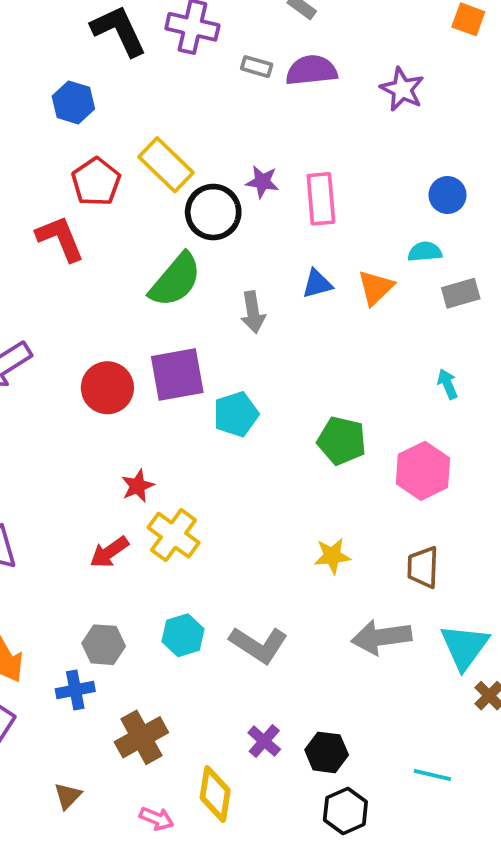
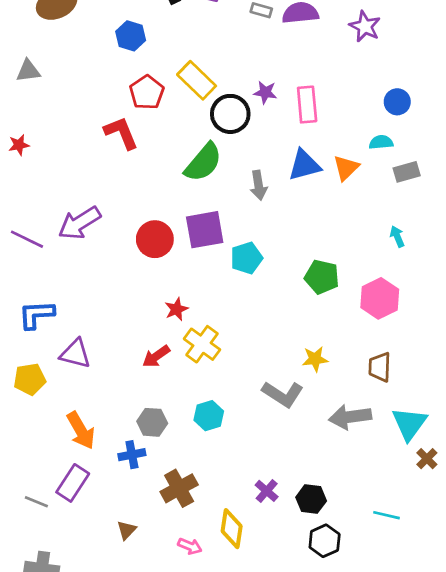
blue triangle: (317, 284) -> (304, 165), size x1.5
gray L-shape: (259, 645) -> (283, 394), moved

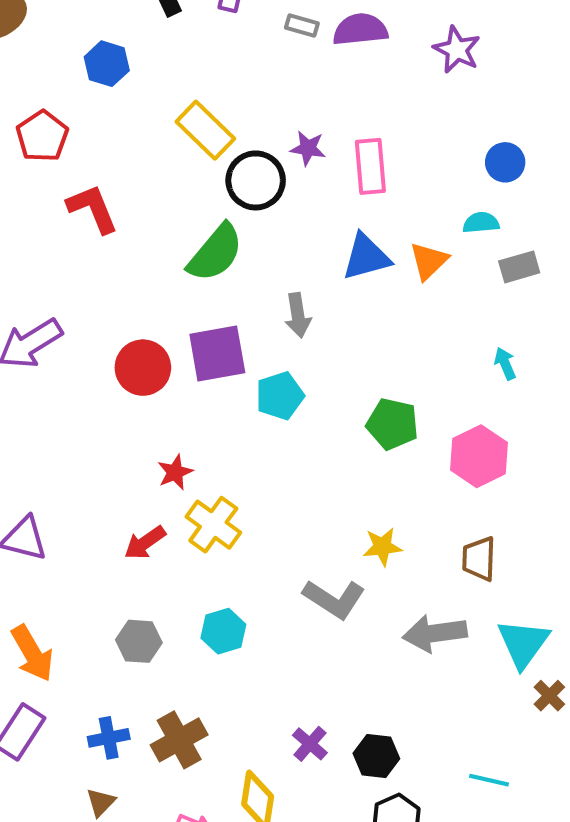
red pentagon: (147, 92) -> (42, 136), moved
gray arrow: (259, 185) -> (298, 315), moved
blue cross: (132, 455) -> (109, 738), moved

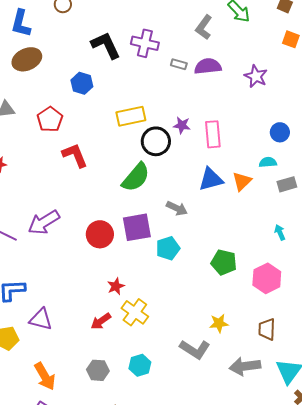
yellow rectangle: (205, 130) -> (131, 116), turned -56
gray arrow: (298, 315) -> (177, 208), turned -55

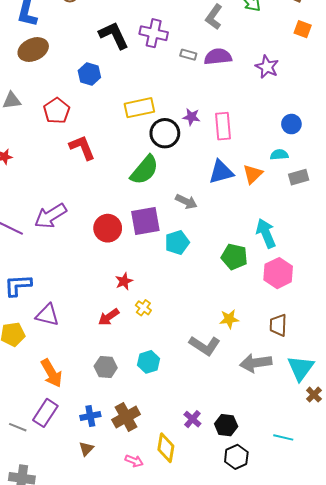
cyan arrow: (280, 232) -> (266, 233), moved, size x1.8
yellow cross: (135, 312) -> (143, 308), size x0.6

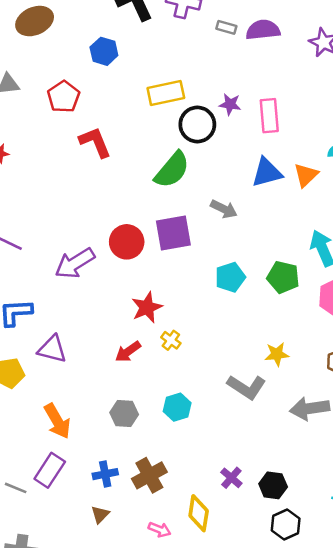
purple arrow: (51, 216) -> (75, 263), moved
cyan pentagon: (177, 242) -> (230, 277), moved
red star: (124, 281) -> (147, 307), size x1.4

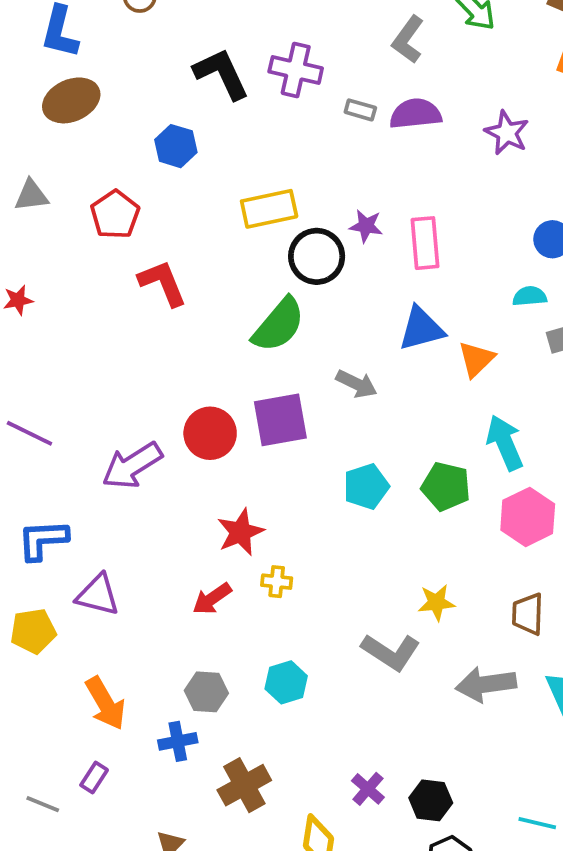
orange triangle: (306, 175) -> (476, 359), moved
yellow cross: (171, 340) -> (277, 582), turned -30
purple rectangle: (50, 470) -> (94, 777), size x0.6
blue cross: (105, 474) -> (178, 741), moved

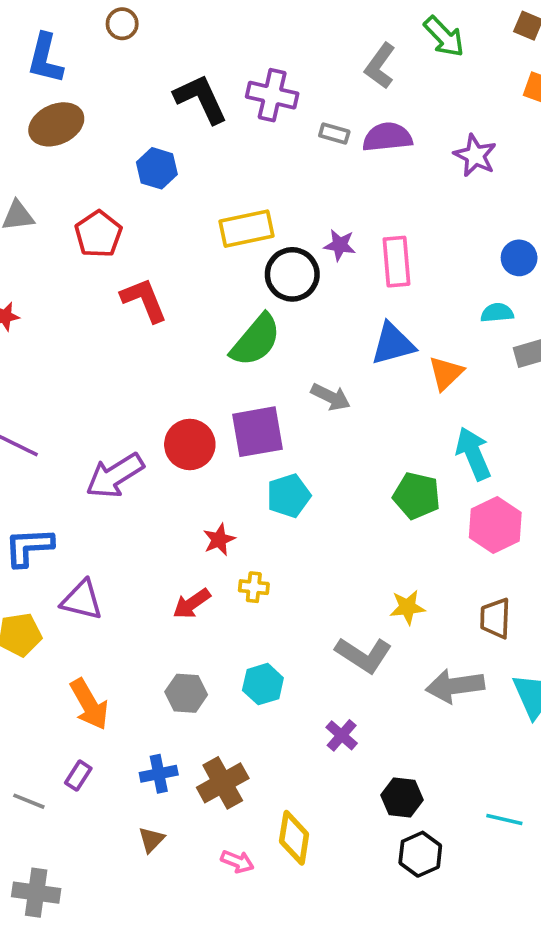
cyan pentagon: (366, 486) -> (289, 496), moved
red star: (241, 532) -> (219, 540), size x0.7
blue cross: (178, 741) -> (159, 774), moved
purple cross: (368, 789) -> (342, 735), moved

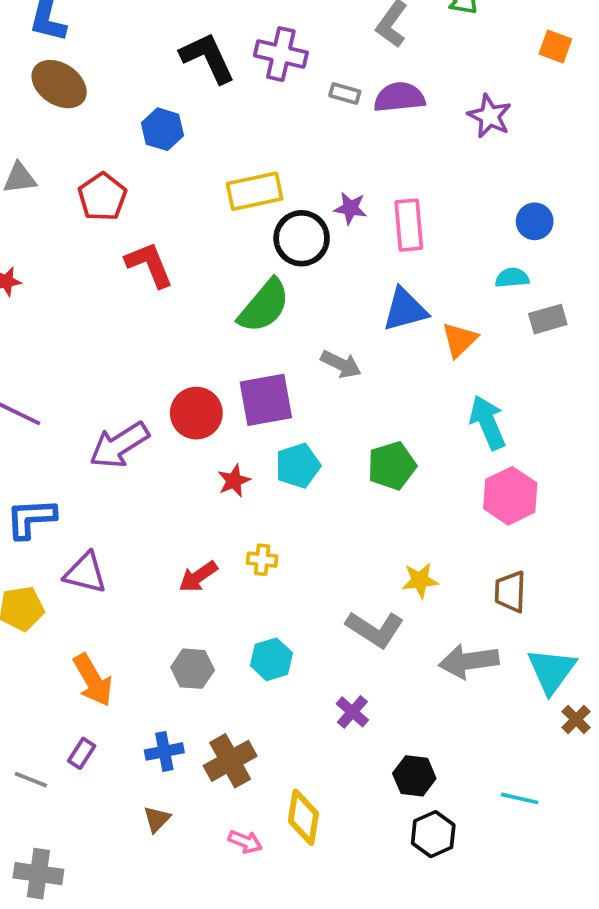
brown ellipse: (56, 124) -> (59, 84), turned 58
green pentagon: (417, 496) -> (392, 466), moved, turned -30
red star: (219, 540) -> (234, 481), moved

